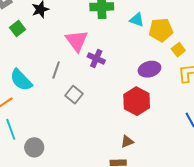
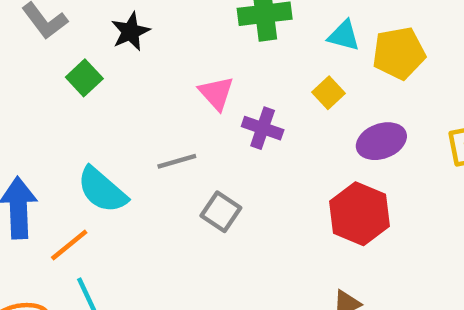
pink triangle: (77, 41) -> (216, 93), size x0.7
yellow square: (178, 50) -> (329, 93), moved
gray line: (56, 70) -> (177, 161), turned 60

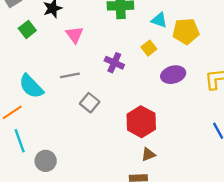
pink triangle: (216, 93) -> (75, 35), moved
red hexagon: (360, 214) -> (141, 122), moved

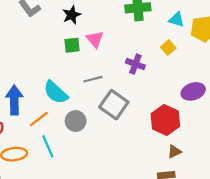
green square: (27, 29) -> (72, 45), moved, turned 35
purple ellipse: (173, 75) -> (193, 91), moved
gray square: (90, 103) -> (114, 105), size x1.5
gray circle: (46, 161) -> (76, 121), moved

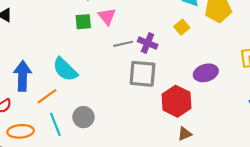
gray line: (93, 79) -> (123, 44), moved
gray square: (114, 105) -> (142, 74), moved, turned -32
gray circle: (76, 121) -> (83, 117), moved

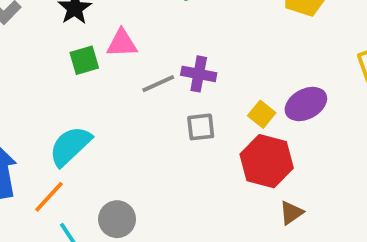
pink triangle: (107, 16) -> (122, 43), turned -42
yellow square: (182, 27) -> (262, 114), moved
cyan semicircle: (65, 69) -> (70, 146), turned 104
gray square: (142, 74) -> (201, 127), size x0.6

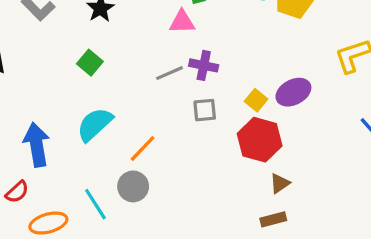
pink triangle: (122, 43) -> (182, 22), moved
green square: (84, 60) -> (90, 63), moved, turned -35
orange line: (49, 197) -> (143, 148), moved

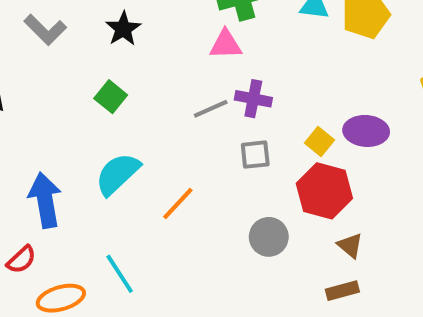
purple ellipse: (293, 92) -> (366, 131), turned 32
brown triangle: (280, 183) -> (350, 245), turned -45
gray circle: (133, 186) -> (269, 237), moved

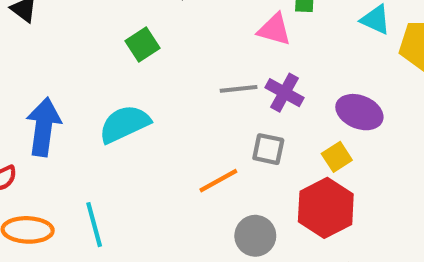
purple ellipse: (366, 131) -> (359, 112), moved
orange line: (178, 204) -> (218, 181), moved

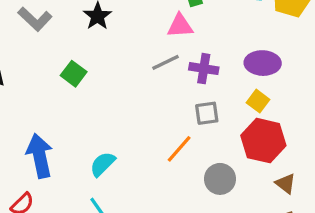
green square: (143, 45) -> (74, 74), moved
gray line: (239, 89) -> (165, 62), moved
cyan semicircle: (124, 124) -> (103, 164), moved, size x0.7

